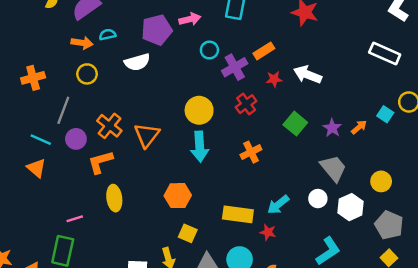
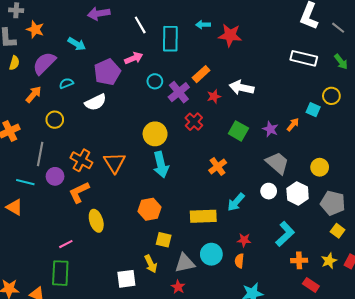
orange arrow: (82, 43) -> (34, 94), moved, turned -48
orange cross: (251, 152) -> (218, 166), moved
orange triangle: (36, 168) -> (14, 207), moved
red star: (268, 232) -> (244, 240), moved

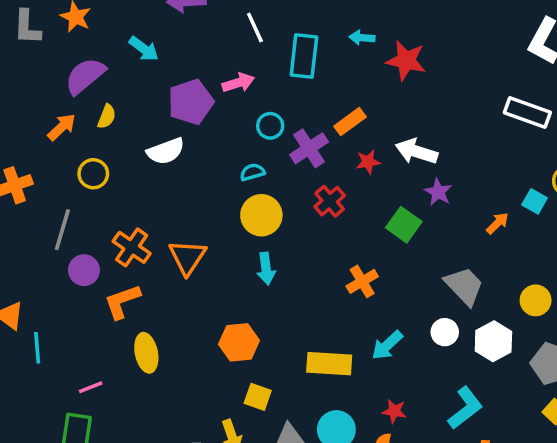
yellow semicircle: (14, 63) -> (107, 116), moved
cyan semicircle: (66, 83) -> (252, 172), moved
purple star: (270, 129) -> (438, 192), moved
cyan arrow: (161, 165) -> (266, 269), size x0.7
cyan line: (25, 182) -> (37, 348), moved, turned 66

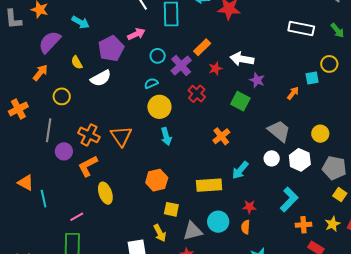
yellow semicircle: (107, 116) -> (77, 63), moved, turned 136
cyan square: (535, 201) -> (312, 78), turned -32

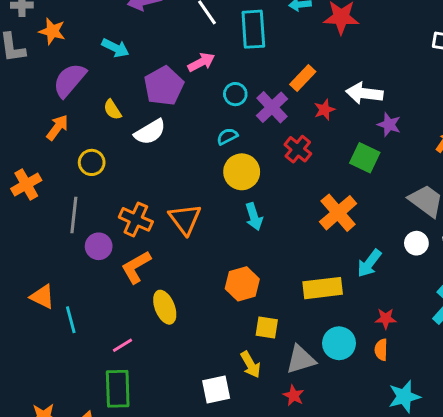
orange cross: (221, 136) -> (338, 213), size x1.4

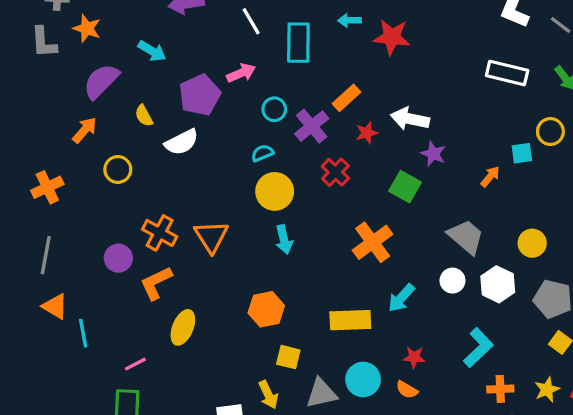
gray line: (74, 215) -> (46, 255), moved
yellow ellipse: (165, 307) -> (183, 327), turned 40
orange semicircle: (381, 350) -> (407, 390), turned -65

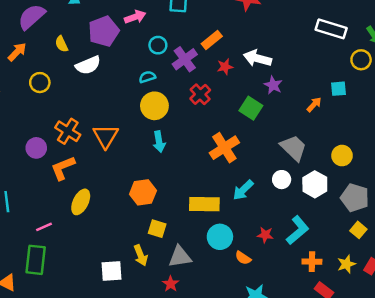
yellow circle: (550, 132) -> (361, 60), moved
red star: (414, 357) -> (265, 235), moved
cyan circle: (363, 379) -> (220, 237), moved

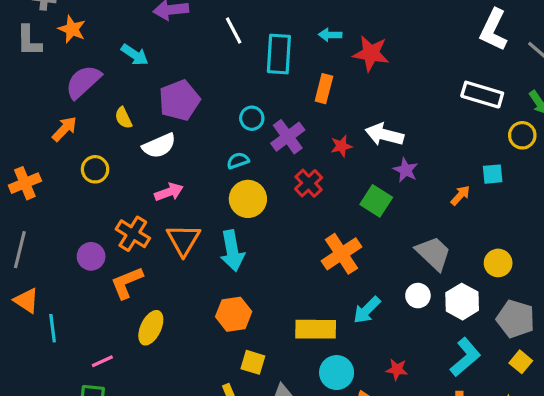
pink arrow: (135, 17) -> (169, 192), moved
orange rectangle: (212, 40) -> (324, 89), moved, turned -36
cyan arrow: (159, 142) -> (232, 251), moved, size x1.4
cyan L-shape: (298, 230) -> (465, 357), moved

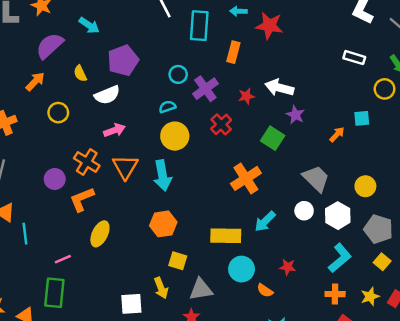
white rectangle: (482, 95) -> (354, 58), size x0.7

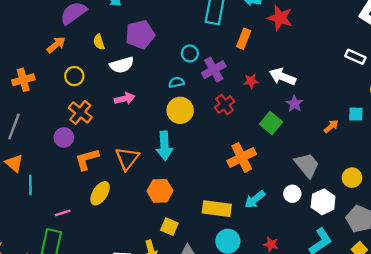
orange cross: (87, 162) -> (80, 112), moved
orange triangle: (125, 167) -> (127, 158), moved

